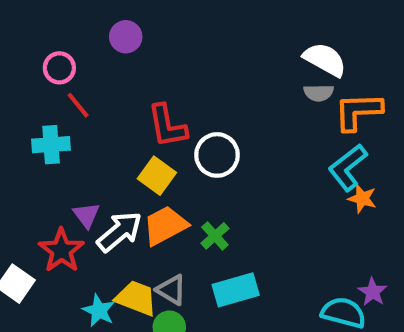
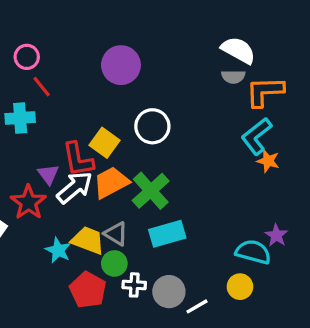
purple circle: (126, 37) -> (121, 65), moved, size x1.5
red L-shape: (167, 126) -> (78, 159), moved
green cross: (215, 236) -> (151, 191), size x1.6

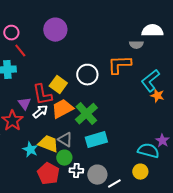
white semicircle: (238, 50) -> (152, 31), moved, turned -30
purple circle: (121, 65) -> (55, 30), moved
orange L-shape: (265, 92) -> (119, 65), moved
white arrow: (75, 187) -> (40, 112), size x0.7

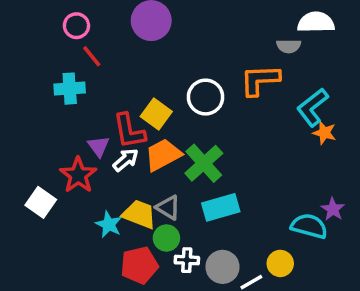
yellow circle: (140, 172) -> (280, 263), moved
red pentagon: (48, 174) -> (139, 265), turned 30

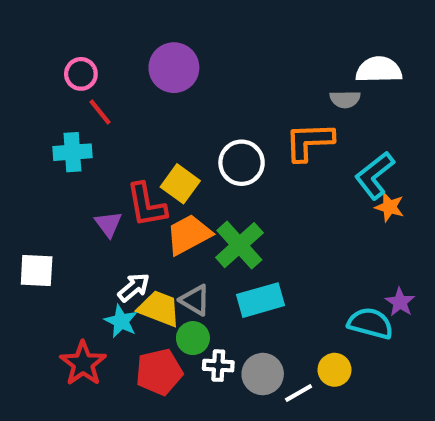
white arrow: (126, 160) -> (134, 287), moved
red star: (78, 175) -> (83, 363), moved
white square: (41, 202) -> (37, 270), moved, turned -32

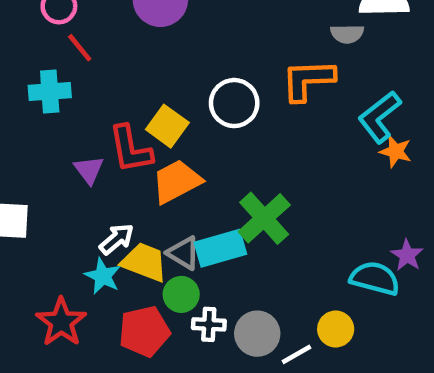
green cross: (239, 245) -> (264, 218), moved
cyan rectangle: (261, 300) -> (220, 248), moved

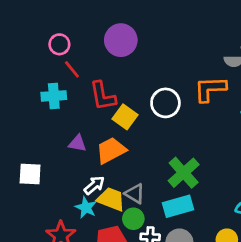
red L-shape: (130, 149) -> (103, 96), moved
purple triangle: (89, 170) -> (78, 143), turned -42
orange trapezoid: (177, 181) -> (111, 150), moved
cyan rectangle: (220, 248) -> (178, 206), moved

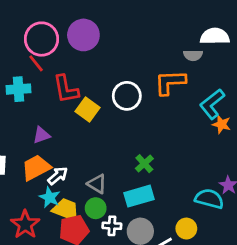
pink circle: (59, 44) -> (41, 39), moved, size x1.6
purple triangle: (78, 143) -> (41, 135), turned -30
orange trapezoid: (111, 150) -> (36, 168), moved
green cross: (184, 173) -> (144, 164), size x0.6
yellow trapezoid: (111, 199) -> (66, 210), moved

